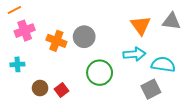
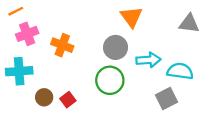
orange triangle: (141, 25) -> (131, 17), moved
gray circle: (84, 37) -> (116, 47), moved
cyan cross: (17, 64) -> (19, 71), size x1.6

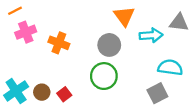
cyan arrow: (148, 60) -> (151, 35), moved
cyan cross: (19, 71) -> (16, 91), moved, turned -30

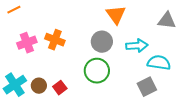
pink cross: (26, 32) -> (27, 43), moved
cyan arrow: (151, 35) -> (137, 46), moved

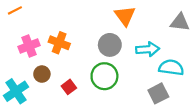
brown circle: (39, 86) -> (42, 74), moved
red square: (60, 88) -> (69, 87), moved

